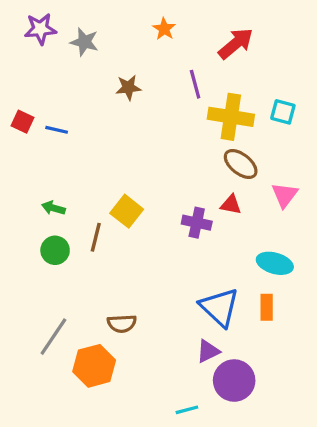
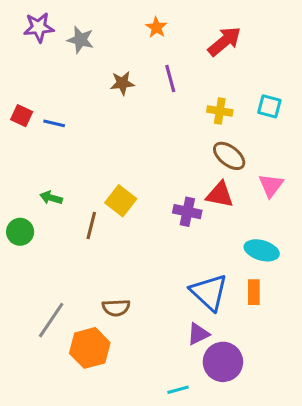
purple line: (195, 84) -> (170, 78), moved
yellow cross: (231, 117) -> (220, 111), size x0.6
red triangle: (231, 205) -> (220, 195), size x1.4
green circle: (55, 250) -> (20, 232), moved

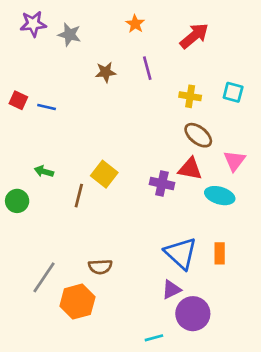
cyan ellipse: (262, 250) -> (220, 196), moved

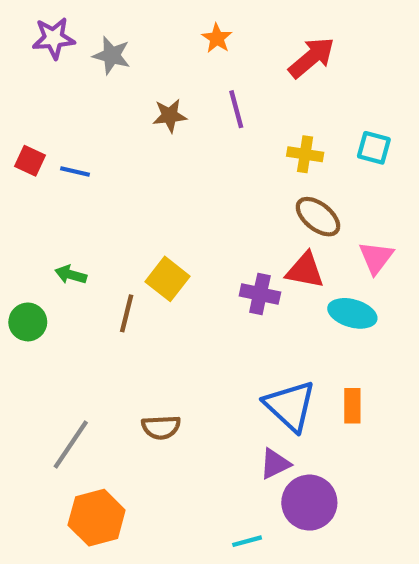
orange hexagon: (77, 302) -> (97, 518), moved

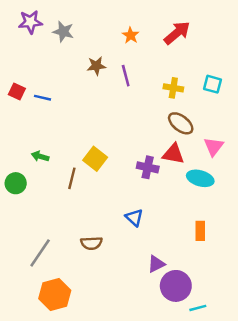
orange star: (217, 38) -> (131, 35), moved
purple line: (236, 109) -> (126, 76), moved
blue triangle: (290, 406) -> (134, 217), moved, size x0.6
cyan line: (247, 541) -> (198, 308), moved

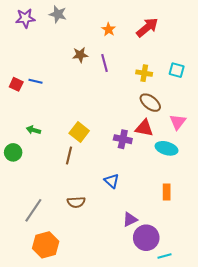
gray star: (63, 32) -> (58, 14), moved
red square: (17, 92) -> (16, 84), moved
brown line: (72, 178) -> (69, 155), moved

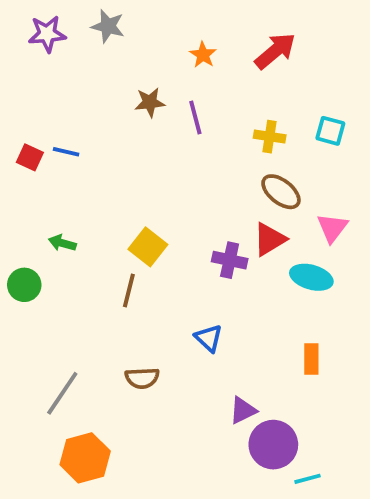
red triangle: (144, 128) -> (270, 239), turned -42

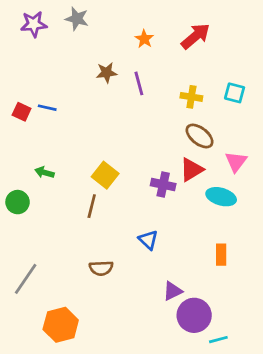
gray line: (62, 393) -> (26, 279), moved

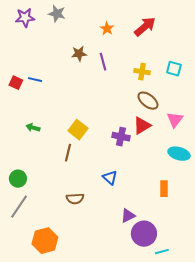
cyan ellipse: (221, 197) -> (179, 154), moved
green circle: (18, 202) -> (18, 179), moved

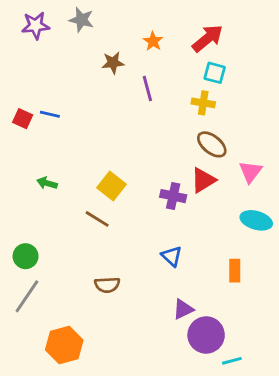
brown star: (79, 54) -> (113, 63), moved
cyan square: (174, 69) -> (215, 73), moved
brown line: (68, 153) -> (97, 219), turned -72
blue triangle: (110, 178) -> (172, 256), moved

